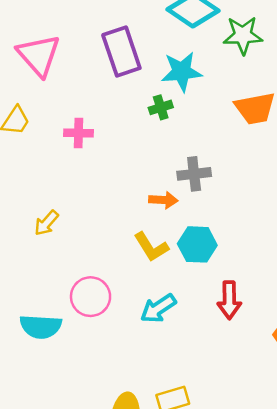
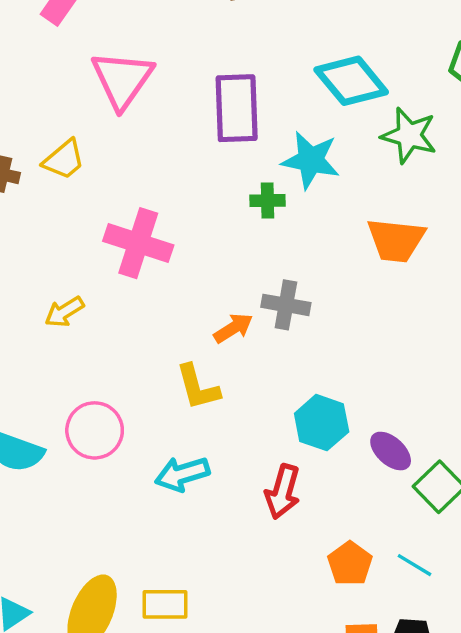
pink cross: (78, 133) -> (138, 243), moved, size x1.6
orange arrow: (163, 200) -> (233, 328), turned -52
cyan hexagon: (197, 244) -> (322, 423), moved

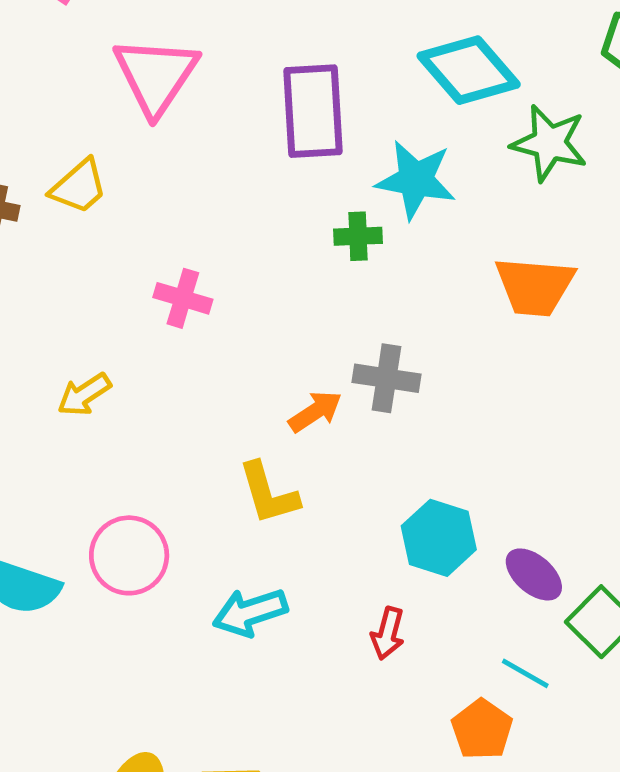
pink cross: (138, 243) -> (183, 298), size x0.6
red arrow: (283, 492) -> (388, 633), size x0.7
cyan line: (414, 565) -> (525, 673), moved

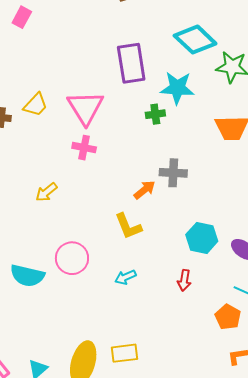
pink triangle: (156, 75) -> (86, 108), moved
cyan arrow: (250, 612) -> (125, 277), size x0.7

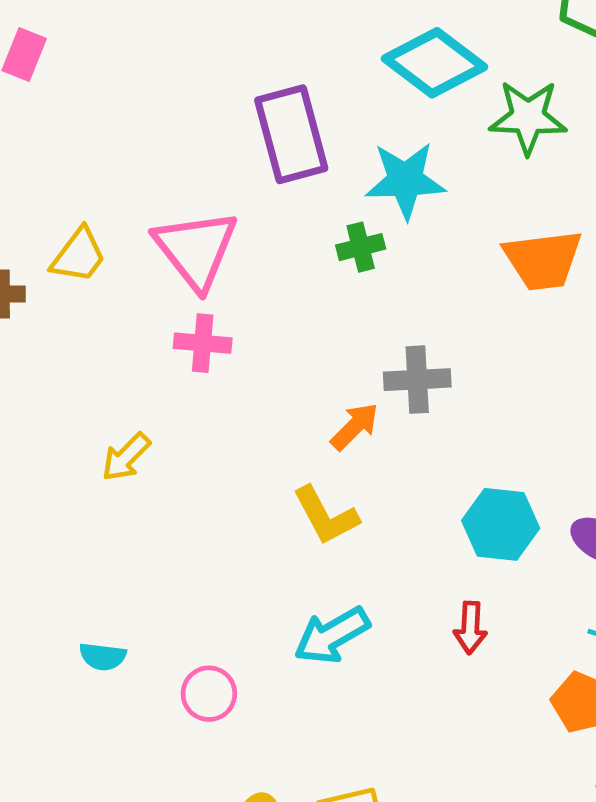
pink circle: (72, 258) -> (209, 694), moved, size x0.7
cyan semicircle: (27, 276) -> (103, 657), size x0.6
cyan arrow: (125, 277) -> (332, 635), size x1.5

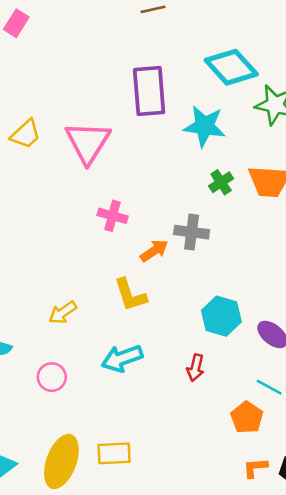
green cross: (361, 247) -> (221, 182), moved, turned -30
pink cross: (203, 343) -> (113, 216), moved
yellow arrow: (126, 457) -> (63, 313), moved

